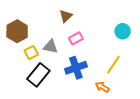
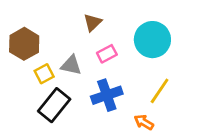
cyan circle: (123, 31) -> (152, 40), moved, size x1.6

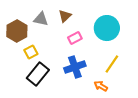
gray triangle: (71, 65) -> (41, 19), moved

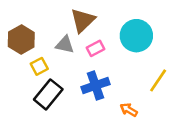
brown triangle: (65, 16) -> (83, 20), size x1.5
gray triangle: (41, 19) -> (65, 45), moved
yellow line: (112, 64) -> (158, 80), moved

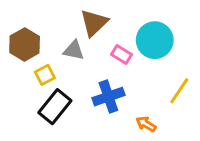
pink rectangle: (95, 48) -> (121, 55), moved, turned 60

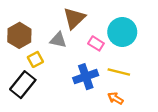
yellow line: (179, 91) -> (119, 72), moved, turned 70
black rectangle: (55, 107) -> (23, 85), moved

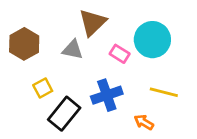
yellow square: (35, 59) -> (43, 88), moved
yellow line: (119, 72) -> (164, 92), moved
black rectangle: (23, 85) -> (64, 114), moved

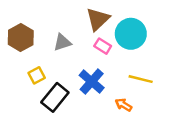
brown triangle: (93, 22) -> (98, 19), moved
gray triangle: (73, 50) -> (62, 42), turned -30
blue cross: (107, 95) -> (92, 82), turned -30

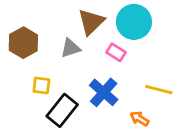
brown triangle: (98, 19) -> (91, 22), moved
cyan circle: (131, 34) -> (134, 22), moved
yellow square: (37, 75) -> (41, 85), turned 35

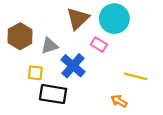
gray triangle: (70, 48) -> (49, 46), moved
blue cross: (104, 92) -> (73, 66), moved
black rectangle: (62, 110) -> (53, 94), turned 60

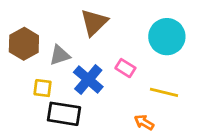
cyan circle: (114, 19) -> (167, 37), moved
pink rectangle: (99, 45) -> (125, 68), moved

